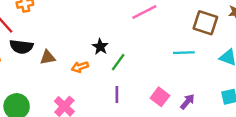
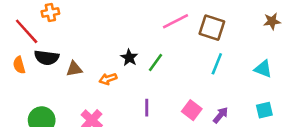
brown square: (205, 23) -> (212, 28), moved
cyan line: (184, 53) -> (217, 64), turned -66
green line: (118, 62) -> (156, 63), moved

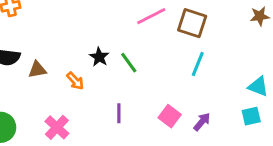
green line: (156, 63) -> (129, 63), turned -72
cyan triangle: (263, 69) -> (258, 86), moved
orange arrow: (108, 79) -> (75, 81), turned -114

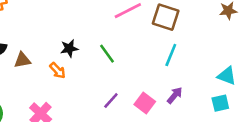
black star: (99, 57) -> (69, 48), moved, turned 30
purple line: (119, 113) -> (111, 100), moved, turned 42
purple arrow: (202, 122) -> (175, 95), moved

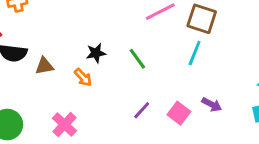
cyan line: (171, 55) -> (195, 53), moved
purple arrow: (175, 95) -> (212, 105), turned 78

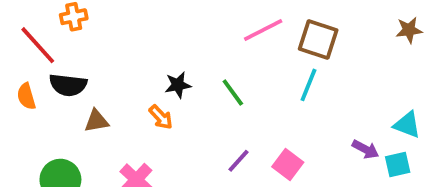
brown triangle: (44, 66) -> (96, 121), moved
purple arrow: (212, 105) -> (365, 149), moved

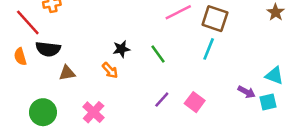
brown star: (409, 30) -> (276, 12), turned -30

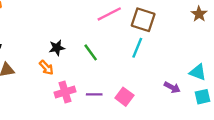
purple line: (162, 100) -> (94, 94), turned 49
cyan square: (268, 102) -> (203, 97), moved
pink cross: (94, 112) -> (65, 92), moved, turned 30

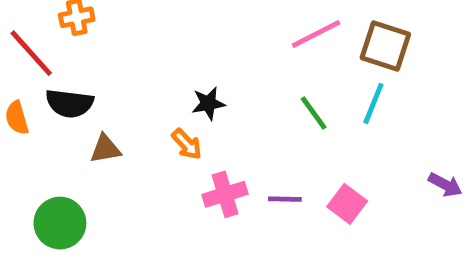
green line: (91, 52) -> (314, 113), moved

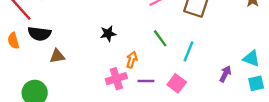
cyan line: (373, 103) -> (189, 51), moved
orange arrow: (187, 144) -> (132, 60), moved, turned -119
purple arrow: (445, 185) -> (225, 74), turned -91

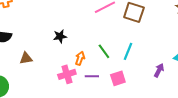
green line: (160, 38) -> (104, 51), moved
brown triangle: (57, 56) -> (26, 58), moved
pink square: (177, 83) -> (118, 78), turned 35

